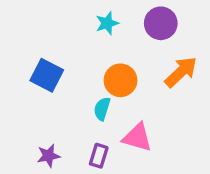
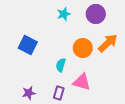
orange circle: (121, 80) -> (83, 48), moved

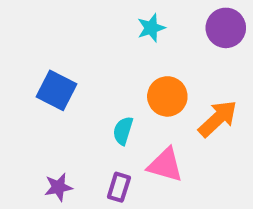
cyan star: (64, 14) -> (151, 28), moved
purple circle: (96, 14) -> (226, 28), moved
orange arrow: (108, 43) -> (218, 119), moved

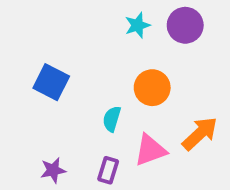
purple circle: (226, 28) -> (185, 25), moved
orange arrow: (218, 119) -> (200, 134), moved
pink triangle: (165, 165) -> (150, 150), turned -36

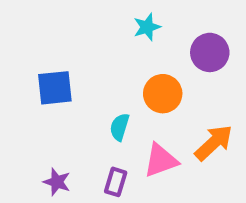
purple circle: (185, 25) -> (210, 52), moved
blue square: (51, 82) -> (55, 88), turned -33
purple star: (53, 170) -> (57, 182), turned 30

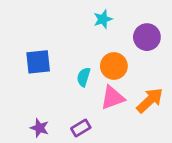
cyan semicircle: (120, 127) -> (84, 77), moved
pink triangle: (161, 160) -> (113, 98), moved
purple rectangle: (116, 182) -> (81, 128), turned 42

